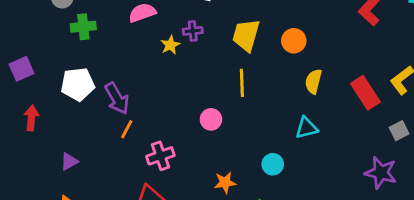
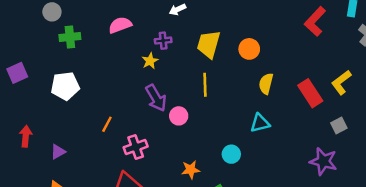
yellow star: (170, 45) -> (150, 61), moved
purple arrow: (117, 98) -> (156, 98), moved
red arrow: (31, 118) -> (26, 136), moved

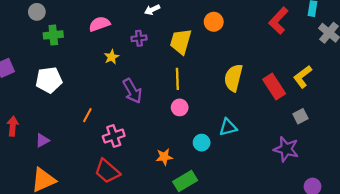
orange circle: (249, 49) -> (214, 22), moved
yellow star: (150, 61) -> (112, 57), moved
yellow semicircle: (266, 84) -> (233, 78), size x1.4
pink circle: (179, 116) -> (180, 107), moved
cyan triangle: (260, 123) -> (228, 127), moved

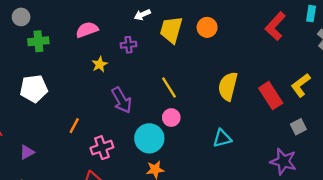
yellow trapezoid: (181, 42) -> (171, 30), moved
yellow line: (177, 79) -> (169, 87), turned -30
cyan circle: (202, 143) -> (149, 138), moved, size x1.6

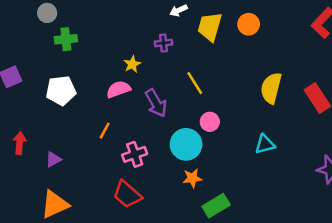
pink semicircle: (87, 30) -> (118, 89), moved
yellow line: (169, 87) -> (195, 83), moved

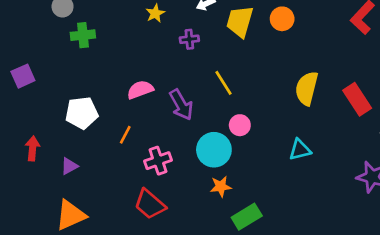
yellow star: (132, 64) -> (155, 13), moved
white pentagon: (61, 91) -> (82, 113), moved

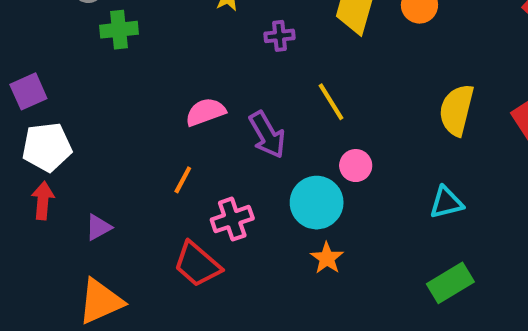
white pentagon: (82, 113) -> (47, 147), moved
orange star: (221, 187) -> (327, 258), turned -30
red trapezoid: (150, 204) -> (197, 264), moved
green rectangle: (247, 217) -> (450, 283), moved

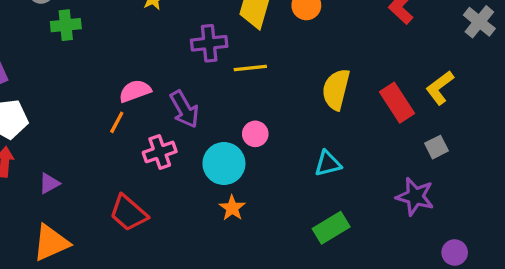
purple cross: (280, 36) -> (209, 43), moved, size x1.5
yellow line: (331, 102) -> (250, 68), moved, turned -64
orange line: (183, 180) -> (117, 122), moved
pink cross: (232, 219) -> (160, 152), moved

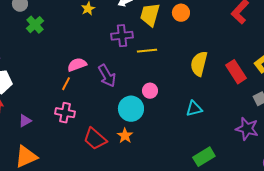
green cross: (66, 25) -> (35, 25), turned -36
pink cross: (160, 152) -> (65, 113), moved, turned 30
orange star: (232, 208) -> (125, 136), moved
red trapezoid: (128, 213) -> (95, 139), moved
green rectangle: (331, 228) -> (204, 157), moved

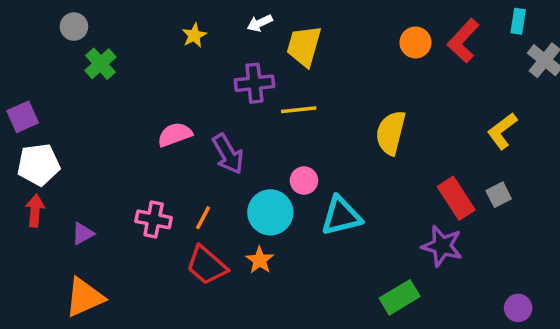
orange circle: (181, 13) -> (415, 42), moved
red rectangle: (236, 72) -> (456, 198), moved
orange line: (66, 84) -> (203, 218), moved
cyan triangle: (194, 109) -> (341, 216), moved, size x1.4
purple star: (247, 129) -> (442, 246), moved

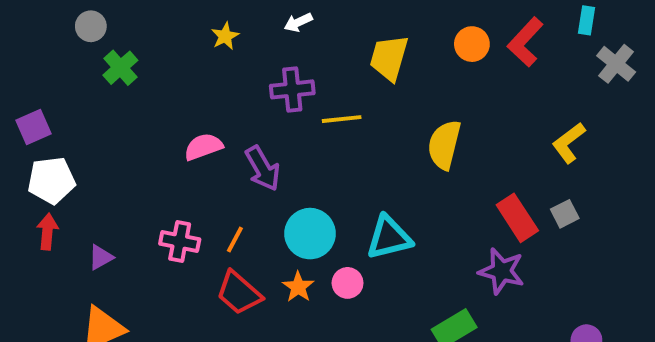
yellow trapezoid: (304, 46) -> (389, 58), moved
pink circle: (304, 181) -> (348, 283), moved

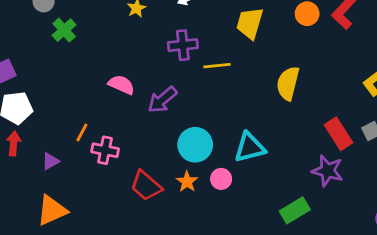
pink semicircle: (203, 147) -> (121, 85), turned 44
purple arrow: (263, 168) -> (162, 100), turned 80
orange line: (235, 240) -> (82, 132), moved

